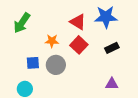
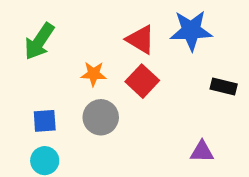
black rectangle: (112, 48) -> (224, 87), moved, turned 40
blue square: (33, 63) -> (45, 121), moved

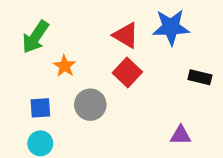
orange star: (94, 74) -> (64, 66), moved, turned 30

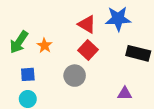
green arrow: (35, 37) -> (19, 42), moved
black rectangle: (200, 77) -> (138, 53), size x1.5
gray circle: (90, 105) -> (75, 76), moved

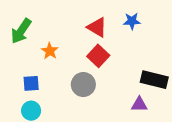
blue star: (118, 19) -> (132, 21), size x0.6
green arrow: (19, 42) -> (21, 31), moved
black rectangle: (138, 53) -> (154, 80), moved

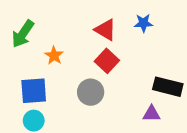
blue square: (31, 83) -> (34, 91), size x1.5

